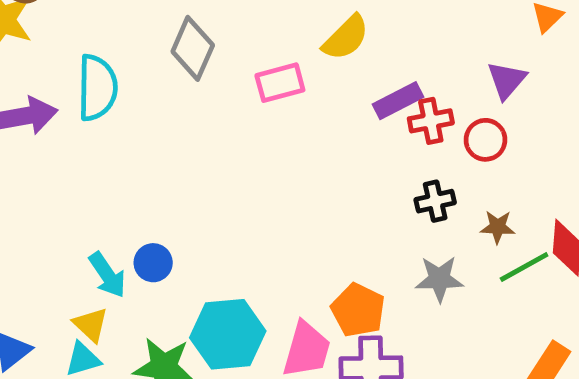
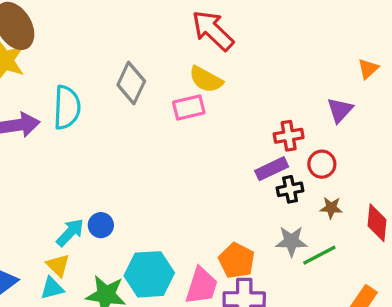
yellow semicircle: (346, 38) -> (206, 79), moved, turned 72
purple rectangle: (398, 101) -> (272, 169), moved
red circle: (485, 140) -> (322, 164), moved
green line: (524, 267) -> (319, 255), moved
cyan arrow: (107, 275) -> (70, 232), turned -104

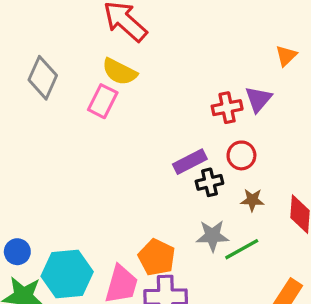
pink rectangle: (189, 107) -> (103, 101), turned -48
red cross: (289, 136) -> (227, 108), moved
blue circle: (101, 225) -> (17, 252), moved

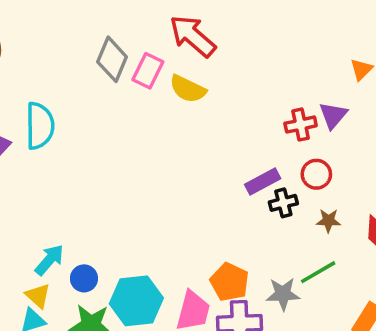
gray diamond: (43, 78) -> (112, 59), moved
pink rectangle: (103, 101) -> (148, 71), moved
gray star: (212, 236) -> (283, 294), moved

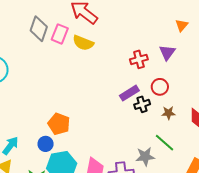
red cross: (301, 125) -> (139, 59), moved
green line: (318, 272) -> (164, 143), turned 75
blue circle: (84, 278) -> (46, 144), moved
orange pentagon: (230, 282) -> (59, 124), moved

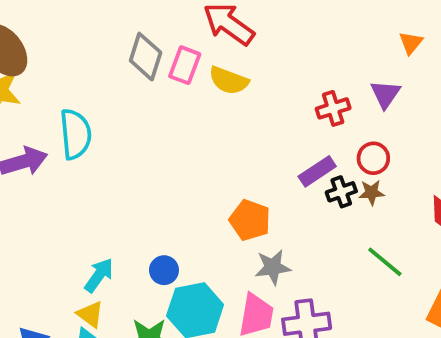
brown star: (168, 113) -> (372, 192), moved
orange pentagon: (59, 124) -> (250, 220), moved
gray star: (145, 156) -> (273, 267), moved

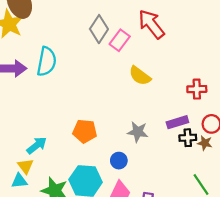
yellow semicircle: (229, 80) -> (140, 76), moved
orange pentagon: (250, 220) -> (85, 131), moved, turned -30
gray star: (273, 267) -> (138, 132), moved
blue circle: (164, 270) -> (119, 161), moved

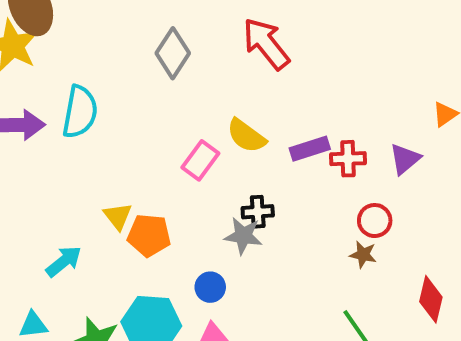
pink rectangle: (120, 40) -> (200, 160), moved
purple rectangle: (177, 122) -> (310, 149), moved
black cross: (188, 138) -> (258, 212), moved
yellow triangle: (25, 166) -> (118, 216), moved

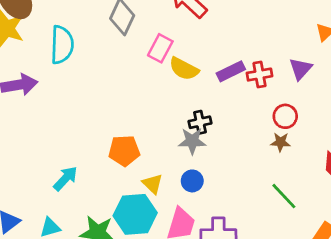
cyan semicircle: (80, 112) -> (62, 45), moved
pink rectangle: (200, 160) -> (160, 48), moved
yellow triangle: (118, 216) -> (152, 184), moved
blue circle: (210, 287) -> (192, 181), moved

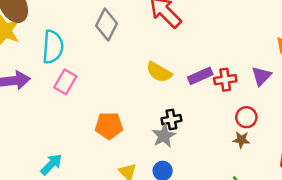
pink rectangle: (160, 48) -> (65, 82), moved
gray star: (192, 141) -> (164, 136), turned -30
orange pentagon: (124, 151) -> (109, 126), moved

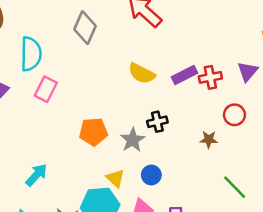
gray star: (164, 136) -> (133, 140), moved
brown star: (241, 140) -> (209, 139), moved

